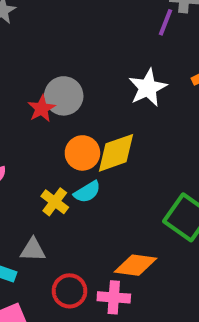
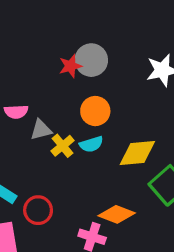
yellow diamond: (116, 153) -> (137, 153), moved
gray triangle: (33, 250) -> (41, 130), moved, turned -30
red circle: (69, 291) -> (38, 210), moved

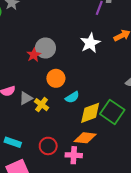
cyan semicircle: (91, 144) -> (72, 97), moved
yellow diamond: (137, 153) -> (90, 113), moved
red circle: (38, 210) -> (48, 146), moved

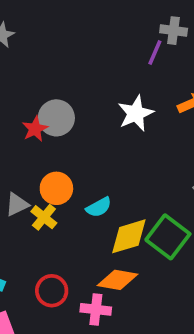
orange circle: (56, 78) -> (56, 188), moved

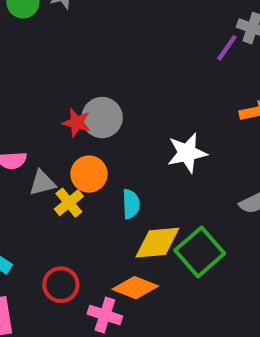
white star: (136, 113) -> (187, 153), moved
gray circle: (56, 118) -> (102, 118), moved
red star: (35, 129) -> (77, 123), moved, turned 30
cyan semicircle: (99, 207) -> (131, 204), turned -75

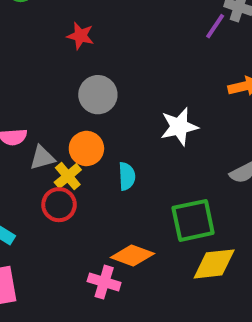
red star: (77, 123) -> (80, 36), moved
yellow diamond: (157, 243) -> (214, 264), moved
green square: (200, 252) -> (193, 220), turned 30
red circle: (61, 285) -> (59, 205), moved

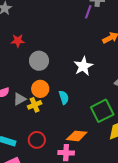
red star: (80, 36) -> (18, 41), moved
yellow cross: (68, 176) -> (35, 105), turned 32
red circle: (59, 205) -> (37, 140), moved

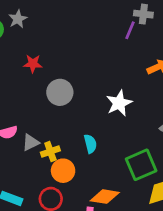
orange circle: (40, 89) -> (63, 171), moved

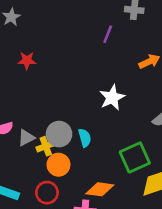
purple line: (130, 30) -> (108, 34), moved
gray circle: (60, 92) -> (59, 134), moved

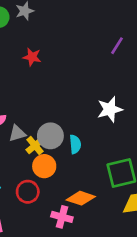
yellow cross: (46, 146) -> (35, 145), turned -30

